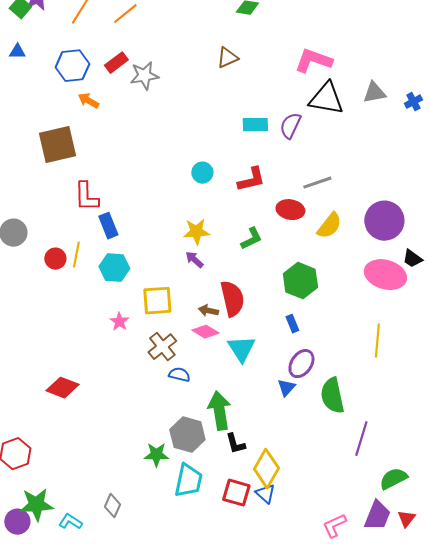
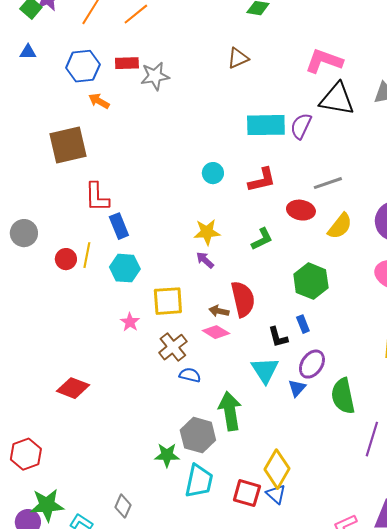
red rectangle: (116, 63) -> (127, 63), turned 35
cyan rectangle: (255, 125) -> (266, 125), size x1.5
cyan triangle: (241, 349) -> (265, 370), moved
black L-shape: (235, 444) -> (278, 337), moved

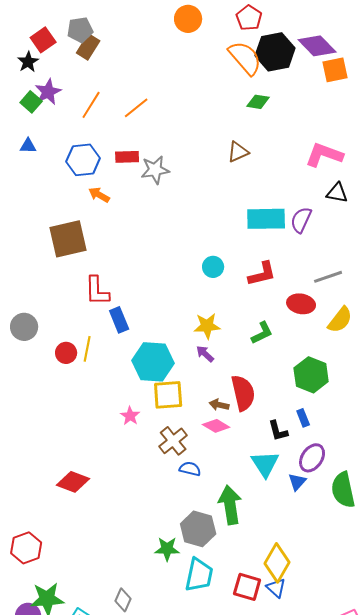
black triangle: (337, 99) -> (337, 193), size x0.6
cyan hexagon: (125, 268) -> (153, 362), moved, size x1.4

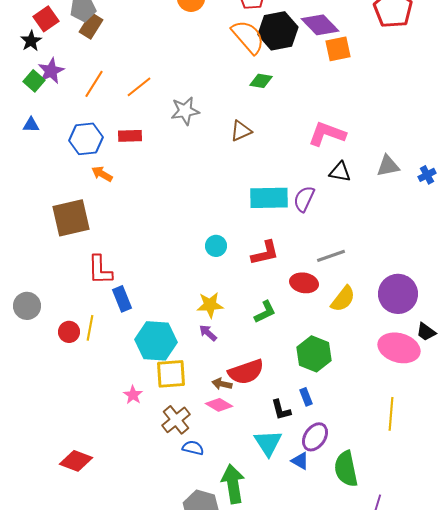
gray star: (155, 170) -> (185, 111), moved
red semicircle: (243, 393) -> (246, 372), turned 84
blue triangle: (297, 482) -> (300, 461), turned -42

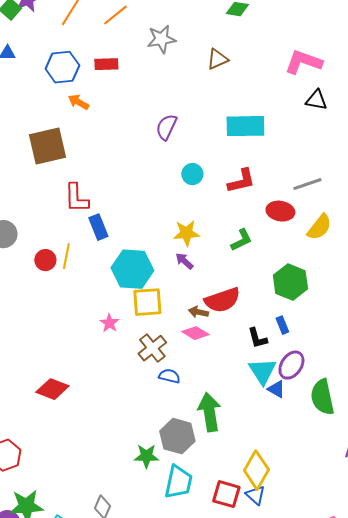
purple semicircle: (304, 199) -> (166, 127), moved
cyan triangle: (268, 443) -> (262, 371), moved

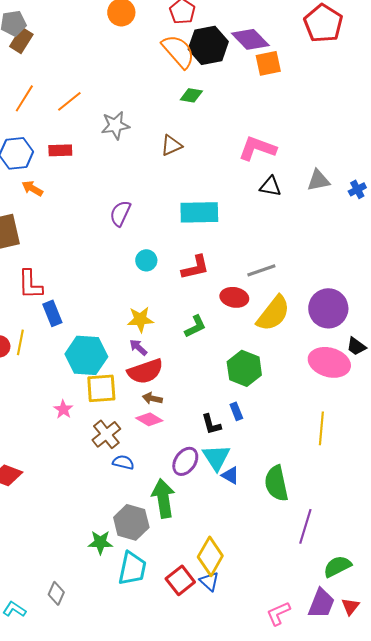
yellow semicircle: (319, 227) -> (273, 313), size x1.4
red semicircle: (222, 300) -> (145, 371), moved
purple ellipse: (291, 365) -> (185, 461), moved
red square: (226, 494) -> (180, 580), turned 36

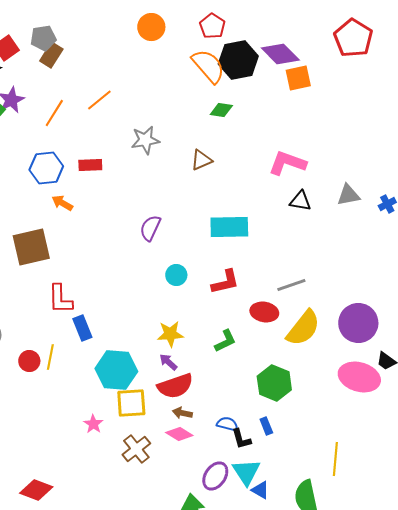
orange line: (69, 101) -> (99, 100), moved
yellow line: (321, 428) -> (335, 459), moved
blue semicircle: (123, 462) -> (227, 424), moved

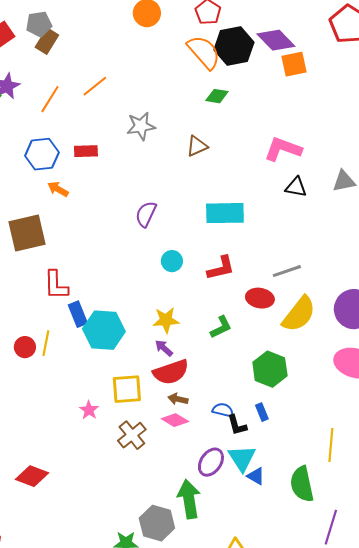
cyan hexagon: (116, 370) -> (104, 330), moved

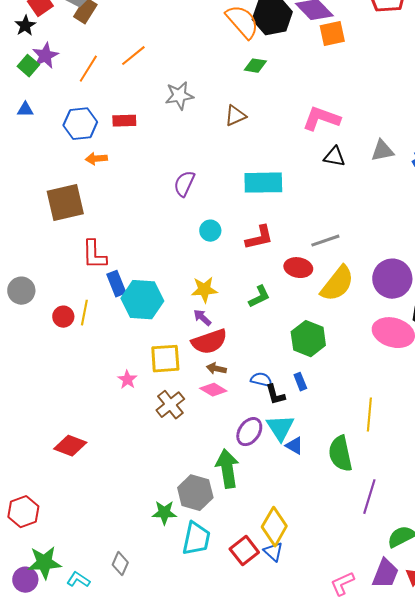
orange arrow: (58, 189) -> (96, 159), turned -35

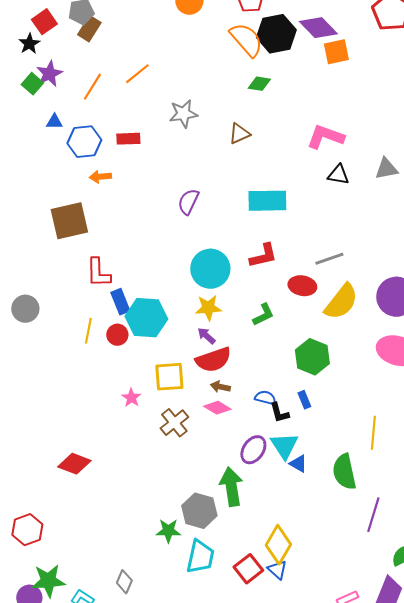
blue triangle: (25, 110) -> (54, 122), moved
cyan circle: (210, 231) -> (210, 269), moved, size x1.8
red circle: (63, 317) -> (117, 335), moved

